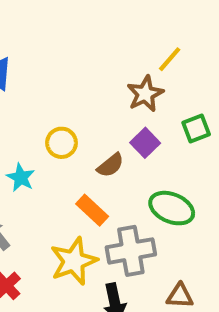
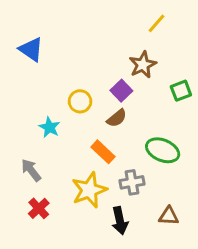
yellow line: (170, 59) -> (156, 23), moved
purple square: (145, 143) -> (121, 91), moved
gray cross: (131, 251) -> (132, 182), size x0.7

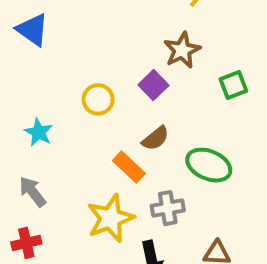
brown semicircle: (117, 118) -> (155, 138), moved
cyan star: (49, 127) -> (39, 132), moved
red cross: (39, 208) -> (26, 243), moved, turned 30

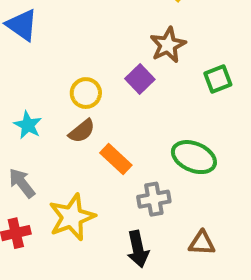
brown semicircle: (155, 138) -> (82, 131), moved
yellow star: (110, 218) -> (72, 217), moved

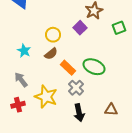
green ellipse: (194, 157) -> (94, 67), moved
gray cross: (154, 199) -> (76, 88), moved, turned -35
yellow star: (72, 217) -> (46, 97), turned -30

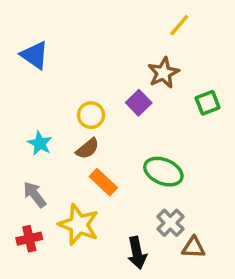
orange rectangle: (68, 68) -> (103, 182), moved
gray cross: (76, 88) -> (170, 223), moved

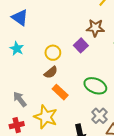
brown star: (163, 73) -> (95, 28), turned 30
cyan star: (40, 143) -> (17, 49), moved

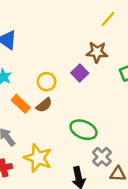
green ellipse: (95, 86) -> (83, 130), moved
orange rectangle: (60, 92) -> (21, 104), moved

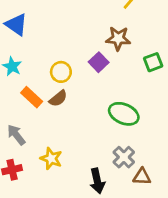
green ellipse: (83, 130) -> (124, 114), moved
yellow star: (38, 158) -> (51, 159), size x0.7

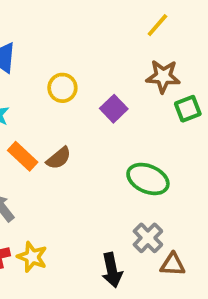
brown star: (118, 38) -> (163, 76), moved
yellow circle: (61, 72) -> (62, 88), moved
yellow star: (51, 159) -> (32, 257), moved

